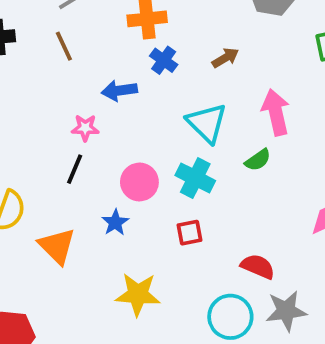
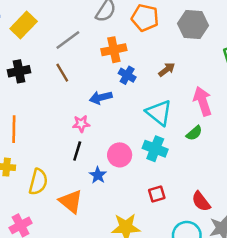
blue star: (115, 222) -> (98, 175), moved
red square: (190, 233) -> (157, 194), moved
red semicircle: (258, 266) -> (201, 201), turned -145

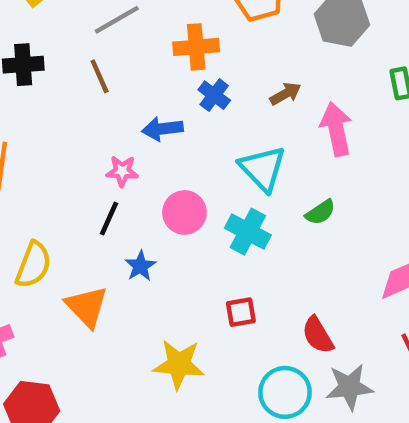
pink arrow: (203, 101) -> (336, 129), moved
pink circle: (120, 155) -> (184, 212), moved

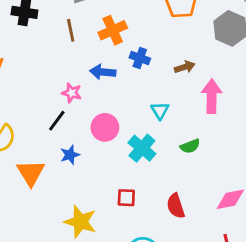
orange cross: (196, 47) -> (113, 30), moved, turned -32
blue cross: (214, 95) -> (140, 58), turned -30
cyan triangle: (263, 168) -> (160, 111), size x0.6
red semicircle: (318, 335) -> (176, 206), moved

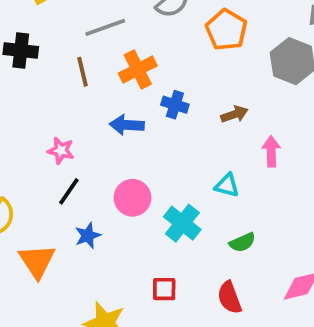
pink star: (72, 93) -> (61, 151), moved
pink arrow: (212, 96) -> (271, 151), size x0.7
cyan triangle: (160, 111) -> (227, 185), moved, turned -42
green semicircle: (190, 146) -> (242, 242), moved

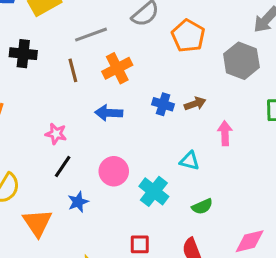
blue cross: (175, 105) -> (163, 104), moved

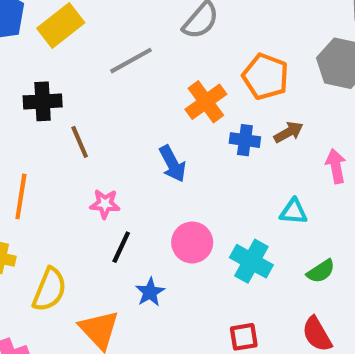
orange pentagon: (188, 36) -> (266, 77), moved
orange cross: (117, 68) -> (206, 102), moved
brown line: (73, 70) -> (80, 142), moved
blue arrow: (109, 113) -> (173, 164), turned -112

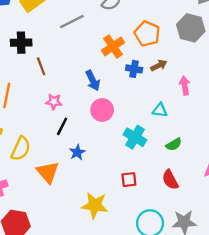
pink circle: (192, 242) -> (102, 110), moved

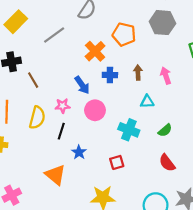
brown arrow: (159, 65) -> (138, 73), moved, turned -56
blue cross: (134, 69) -> (110, 75), moved
pink star: (54, 102) -> (63, 106), moved
yellow semicircle: (21, 149) -> (37, 118), moved
red square: (129, 180) -> (117, 162), moved

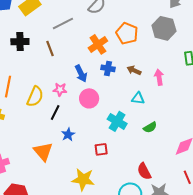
brown arrow: (138, 73) -> (134, 70), turned -72
brown line: (33, 80) -> (50, 49), moved
red semicircle: (167, 163) -> (144, 171), moved

